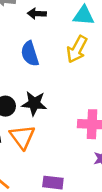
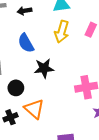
black star: (34, 103) -> (44, 68), moved

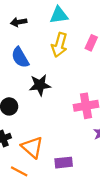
orange triangle: (34, 109) -> (32, 147), moved

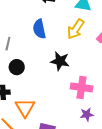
black star: (40, 85) -> (60, 61), moved

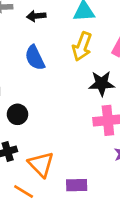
black star: (60, 61) -> (102, 83), moved

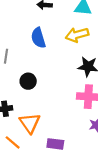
yellow arrow: (82, 46) -> (77, 35), turned 45
black circle: (17, 114) -> (28, 81), moved

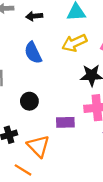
purple rectangle: (55, 144) -> (65, 122), moved

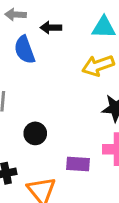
blue semicircle: (33, 53) -> (25, 50), moved

